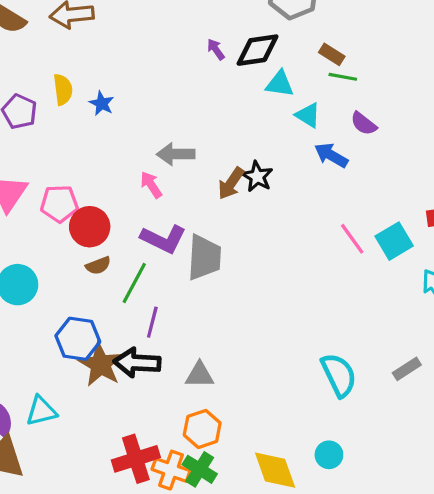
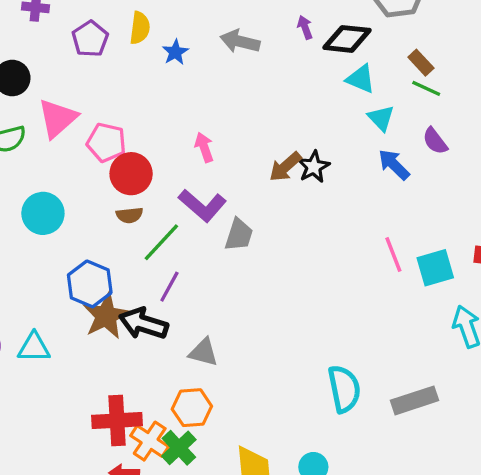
gray arrow: (176, 154) -> (240, 41), moved
gray trapezoid: (204, 257) -> (239, 235), size x0.7
gray rectangle: (407, 369) -> (415, 400), size x1.5

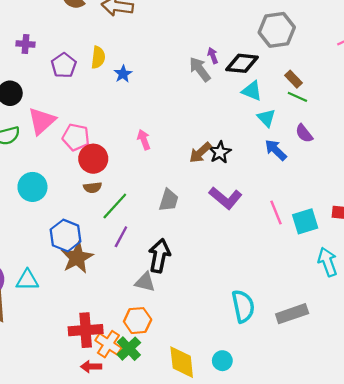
gray arrow: (240, 41) -> (200, 69), moved, turned 40
purple L-shape: (202, 205) -> (226, 198), moved
black arrow: (143, 324) -> (159, 256), moved, turned 84

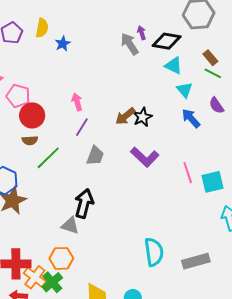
purple line: (121, 237) -> (82, 127), moved

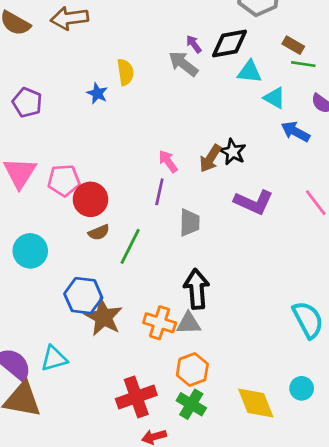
yellow semicircle: (42, 28) -> (125, 72), moved
pink arrow: (77, 102) -> (168, 161), moved
orange cross: (35, 277) -> (160, 323), moved

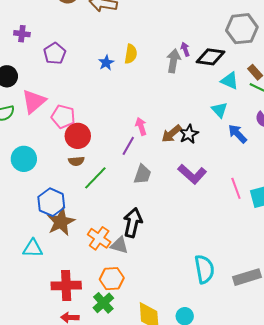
gray arrow: (183, 64) -> (173, 61), turned 45
cyan triangle: (249, 72) -> (230, 81), moved
cyan triangle: (275, 98) -> (219, 110), moved
cyan triangle: (54, 359) -> (33, 248), moved

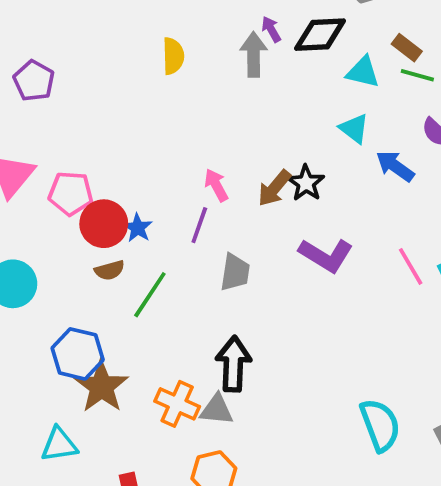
blue star: (106, 63) -> (138, 228), moved

